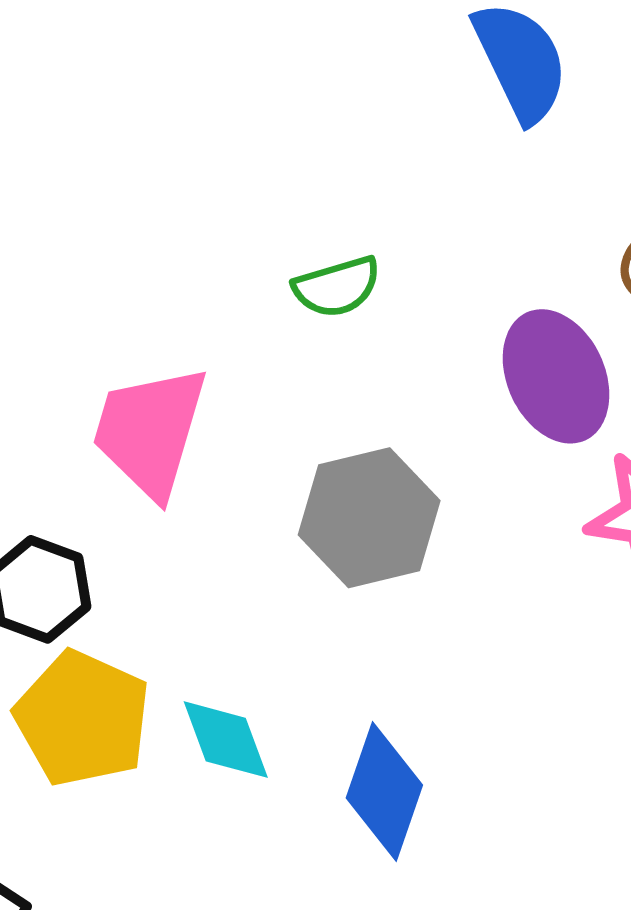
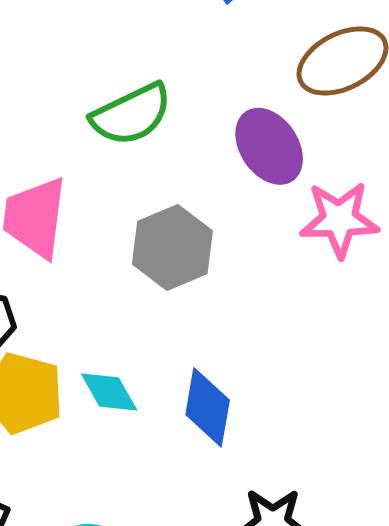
green semicircle: (337, 287) -> (131, 114), size x1.6

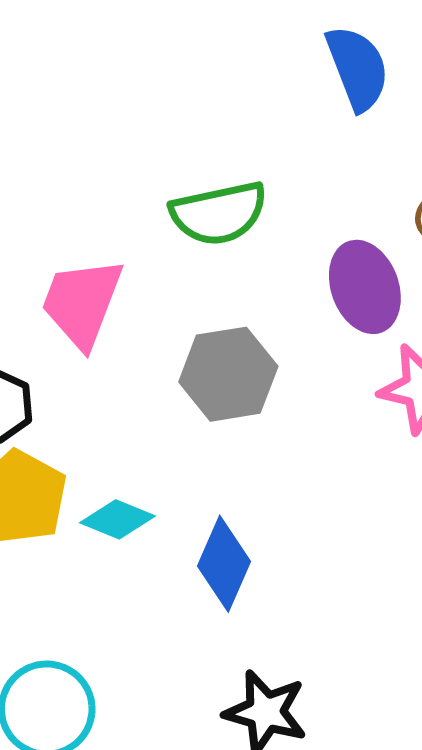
cyan diamond: (109, 392) -> (117, 519), turned -52

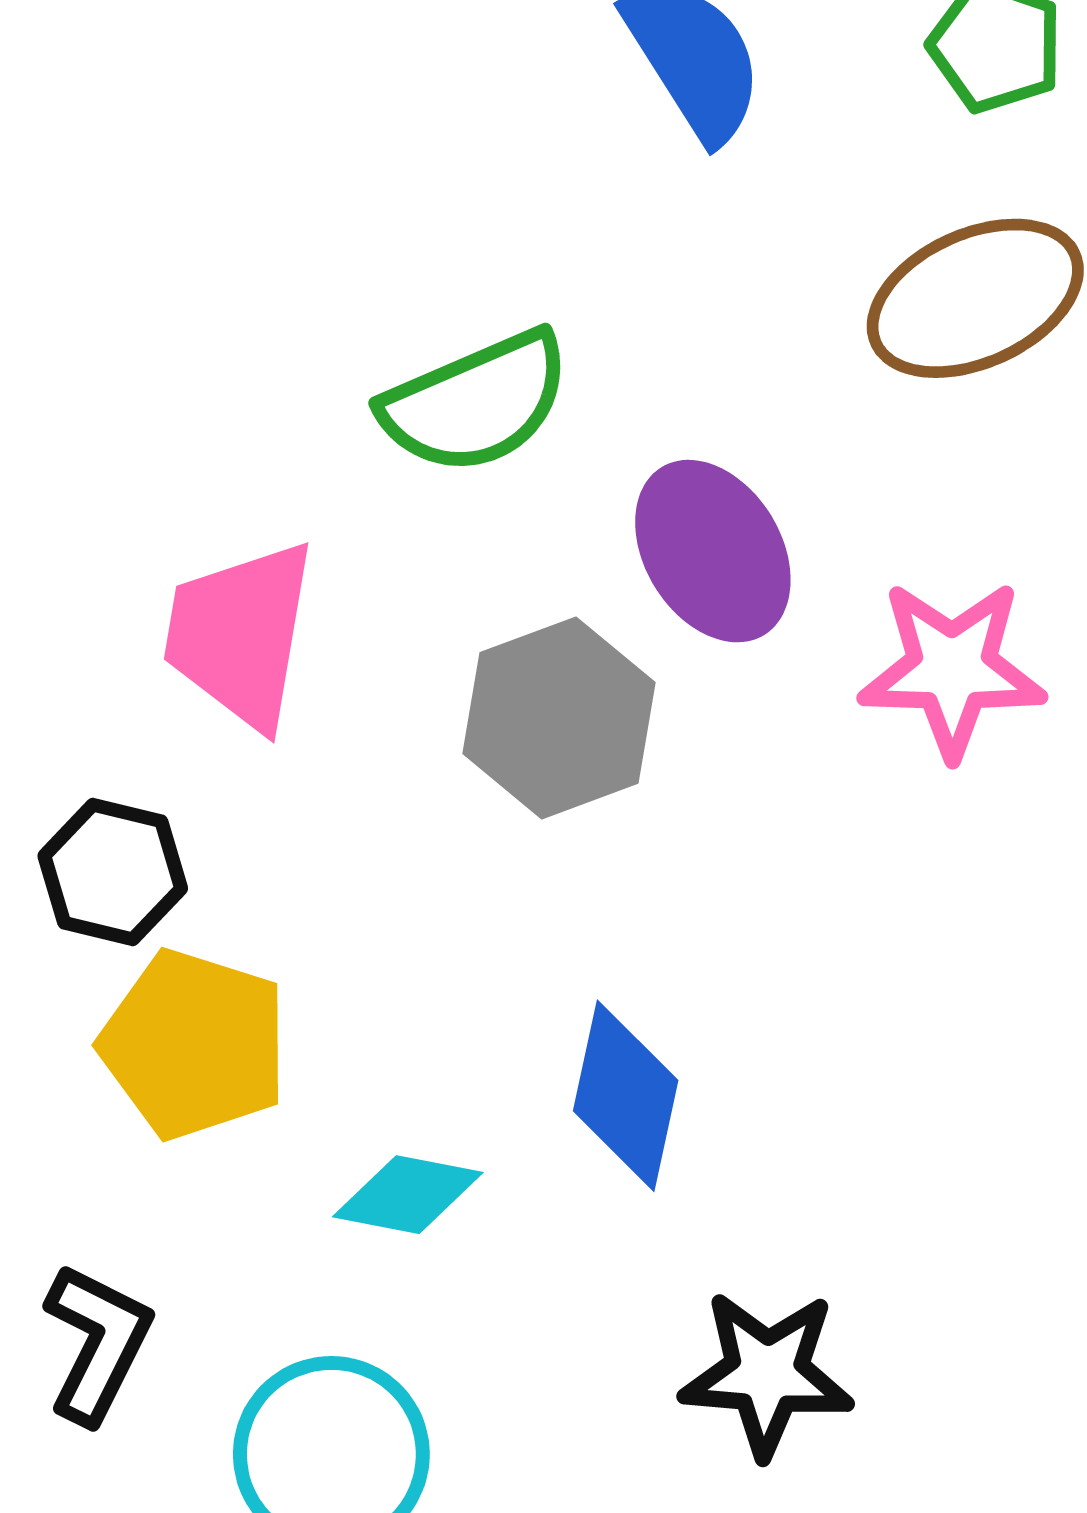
purple ellipse: (365, 287) -> (713, 551), moved
cyan diamond: (117, 519) -> (408, 1195), moved

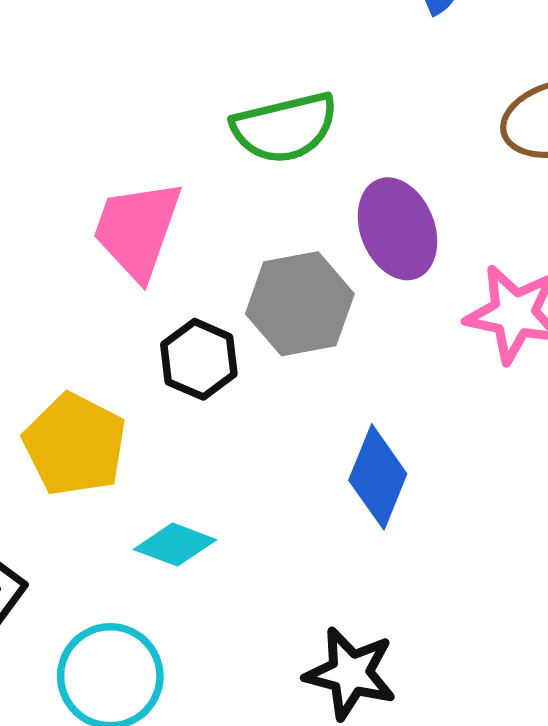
black hexagon: (113, 872) -> (199, 359), moved
blue diamond: (626, 1096) -> (378, 477), moved

